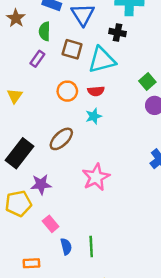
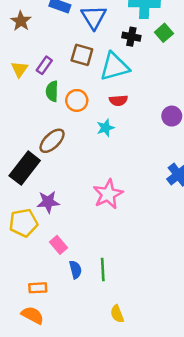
green semicircle: (45, 31) -> (52, 91), moved
green square: (147, 82) -> (164, 33), moved
red semicircle: (96, 91) -> (118, 100), moved
yellow triangle: (15, 96) -> (20, 69), moved
brown ellipse: (61, 139) -> (52, 141), moved

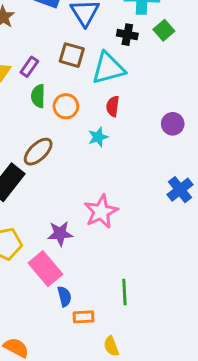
red semicircle: (118, 100) -> (113, 106), turned 102
purple star: (48, 202) -> (60, 234), moved
pink rectangle: (59, 245) -> (45, 269), size x1.6
green line: (103, 270) -> (124, 292), moved
orange rectangle: (38, 288) -> (83, 317), moved

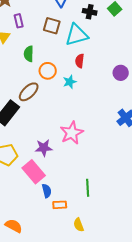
purple rectangle: (29, 67) -> (19, 21), moved, turned -48
orange circle: (66, 106) -> (48, 71), moved

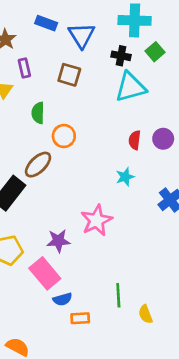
cyan triangle: (77, 35) -> (131, 87), moved
red semicircle: (80, 61) -> (135, 140), moved
cyan star: (70, 82) -> (125, 177), moved
blue semicircle: (47, 191) -> (62, 299), turned 88
yellow semicircle: (79, 225) -> (145, 314), moved

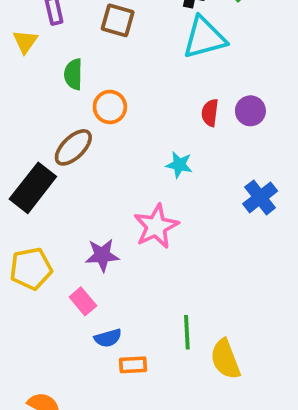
cyan star: (125, 177) -> (179, 165), moved, turned 30
pink rectangle: (45, 273) -> (83, 301), size x0.6
yellow semicircle: (145, 314) -> (225, 359), size x1.5

